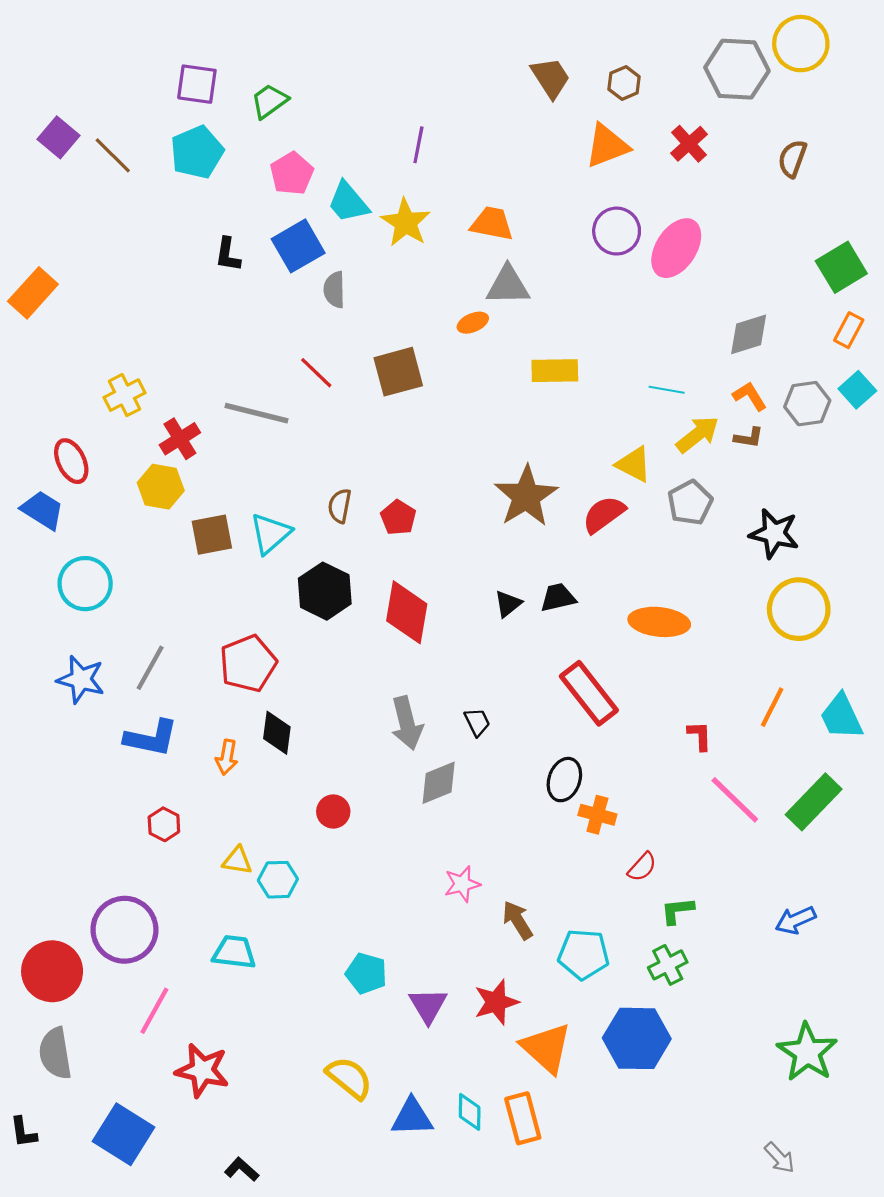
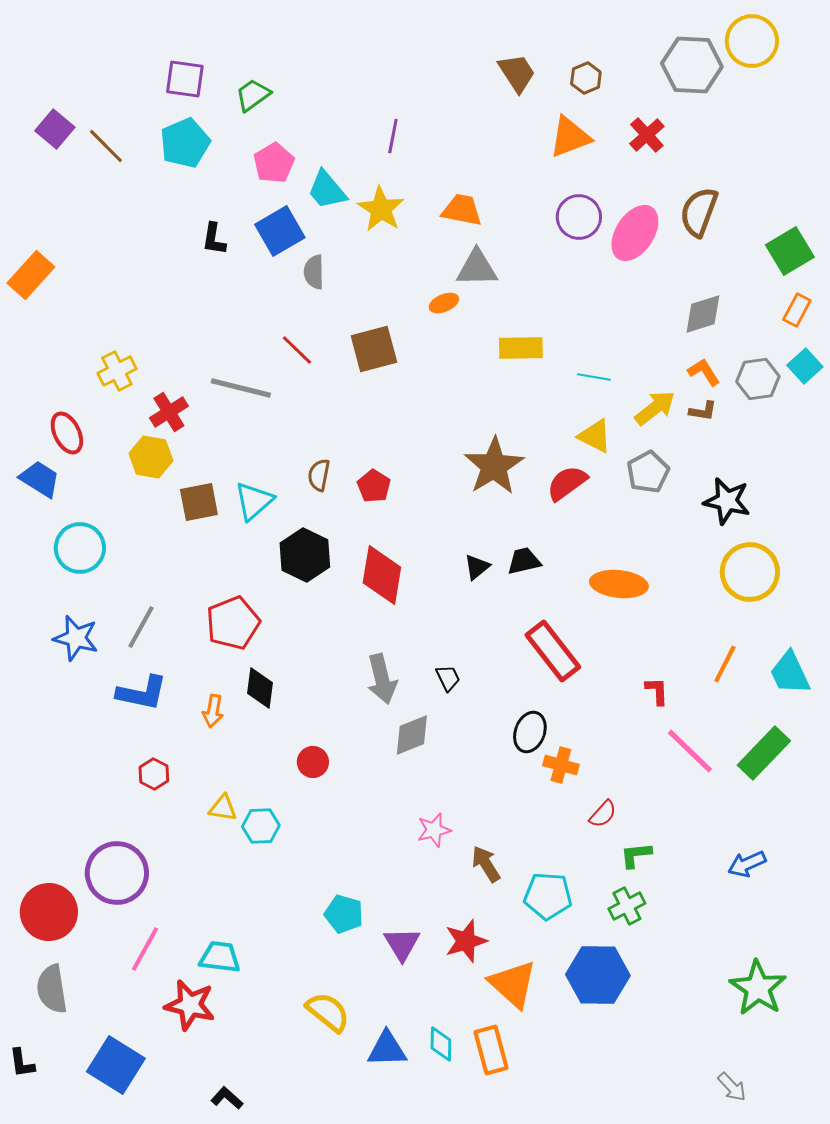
brown semicircle: (792, 159) -> (699, 212), moved, size x1.4
cyan line: (667, 390) -> (594, 377), moved
cyan trapezoid: (234, 952) -> (220, 957), moved

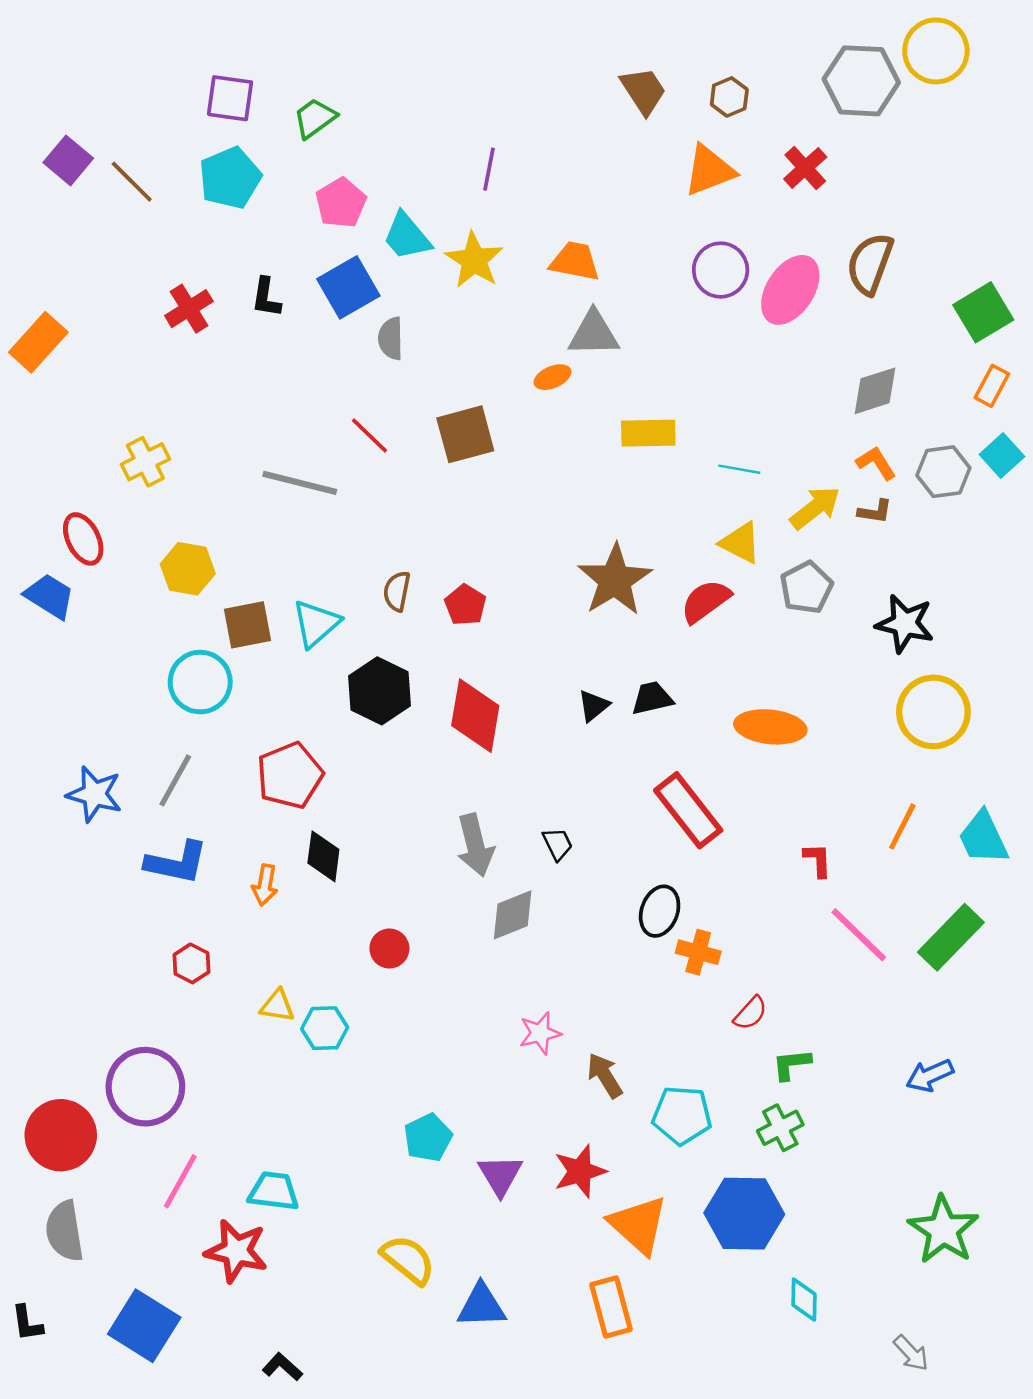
red cross: (169, 412) -> (189, 309), moved
cyan circle: (80, 548) -> (200, 682), moved
cyan pentagon: (344, 914) -> (428, 1138), turned 30
cyan diamond: (441, 1044) -> (804, 1300), moved

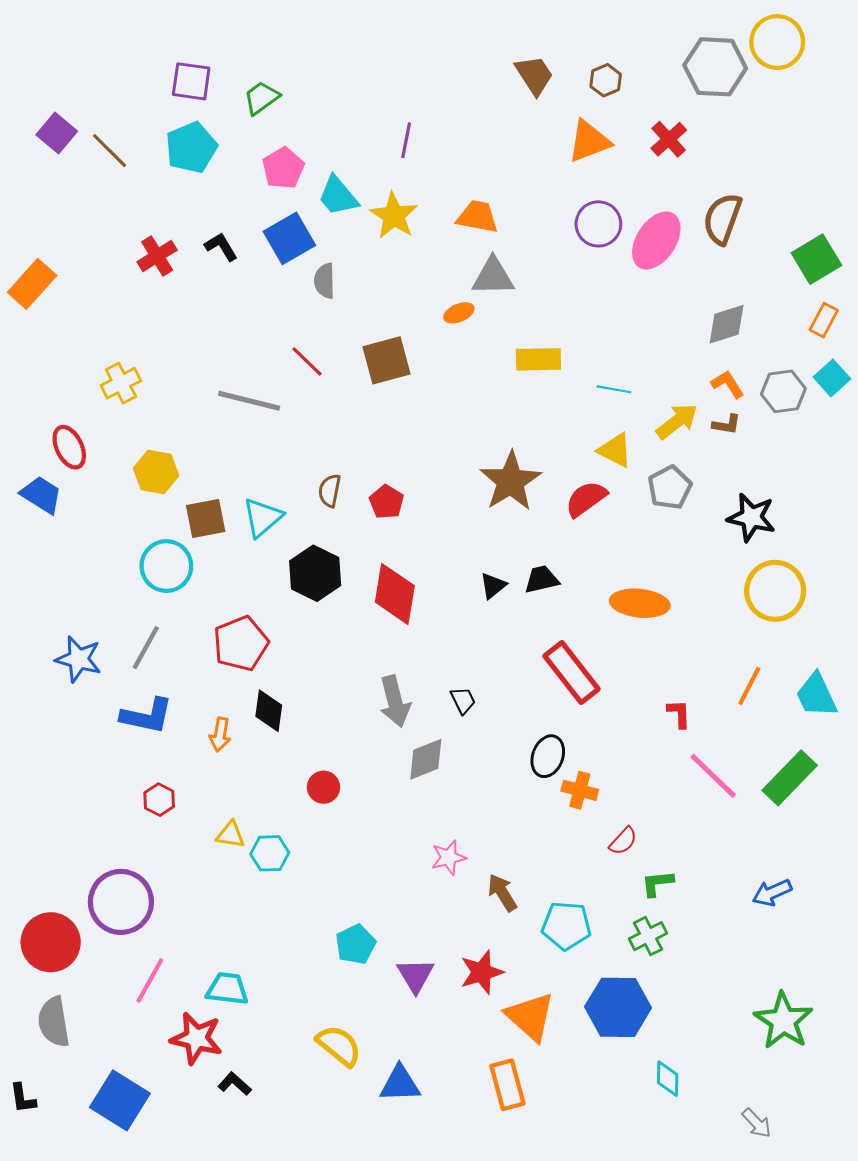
black L-shape: (266, 297) -> (221, 247), turned 140
black L-shape: (282, 1367) -> (235, 1084), moved

